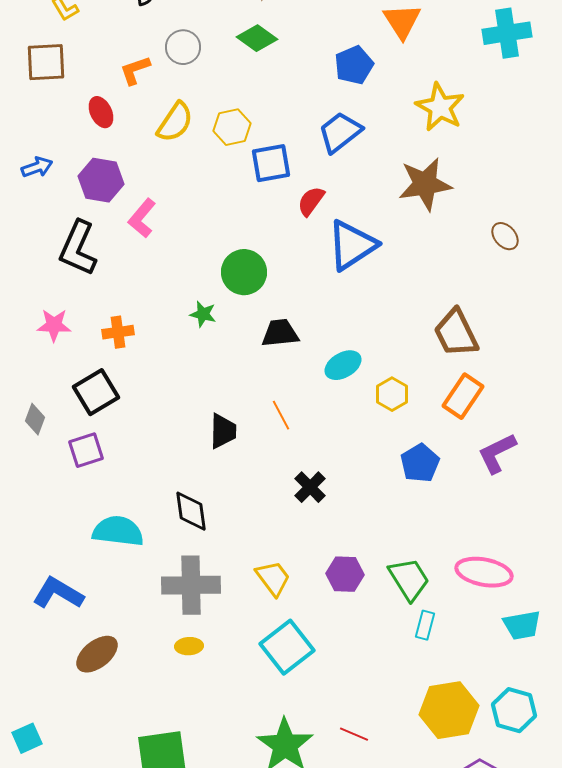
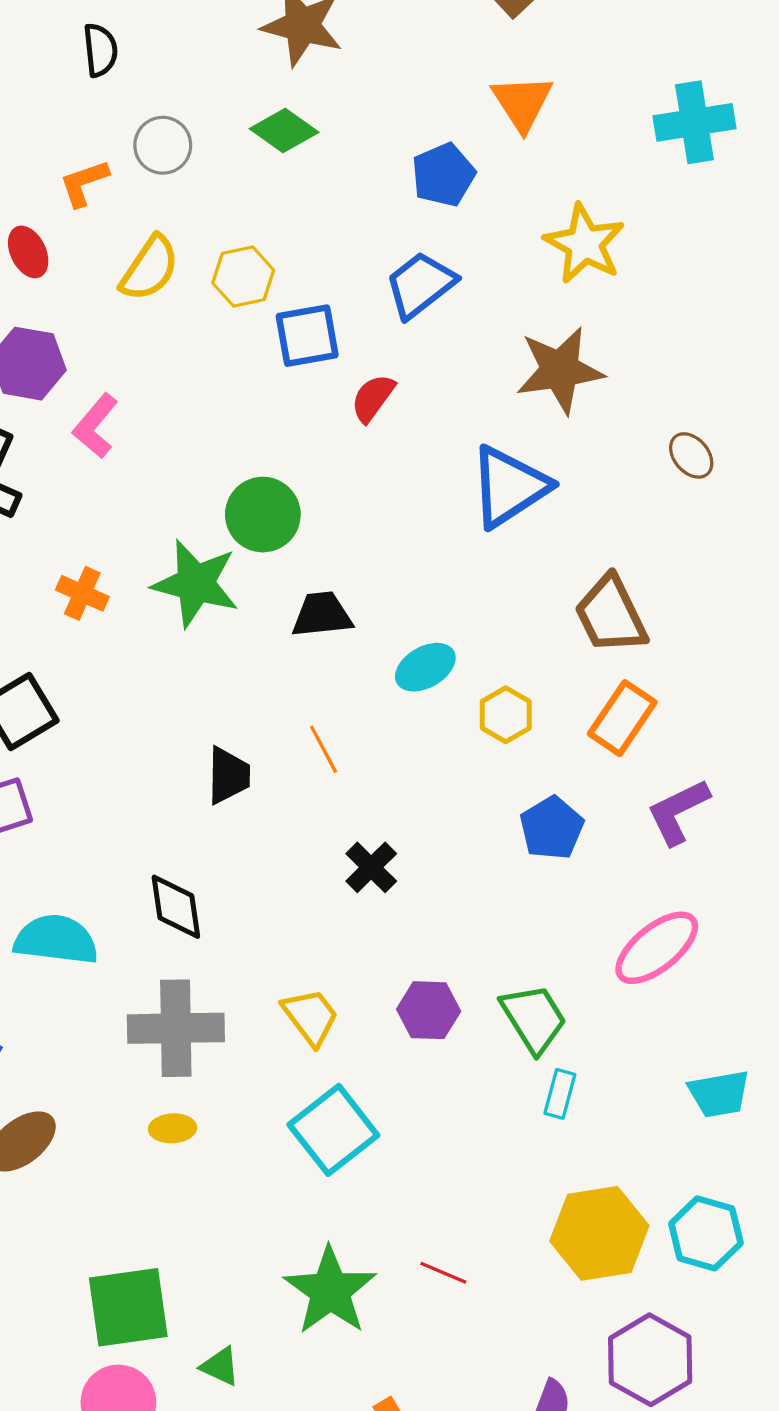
blue triangle: (352, 245) -> (509, 487), moved
green star: (203, 314) -> (196, 583), size x2.0
orange cross: (118, 332) -> (82, 593), moved, turned 32
pink ellipse: (484, 572) -> (657, 948), moved, turned -50

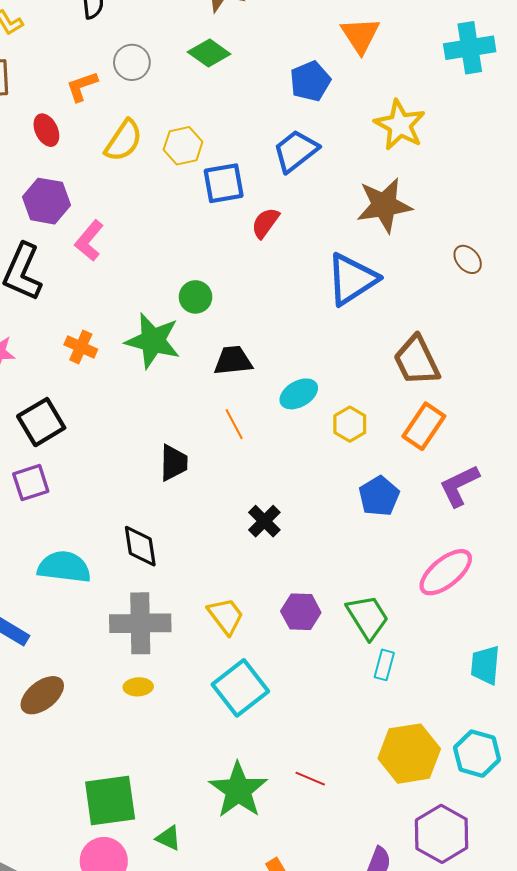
green circle: (263, 515) -> (196, 297), size x0.7
orange line: (324, 749) -> (234, 424), moved
cyan trapezoid: (719, 1094) -> (485, 665), turned 105

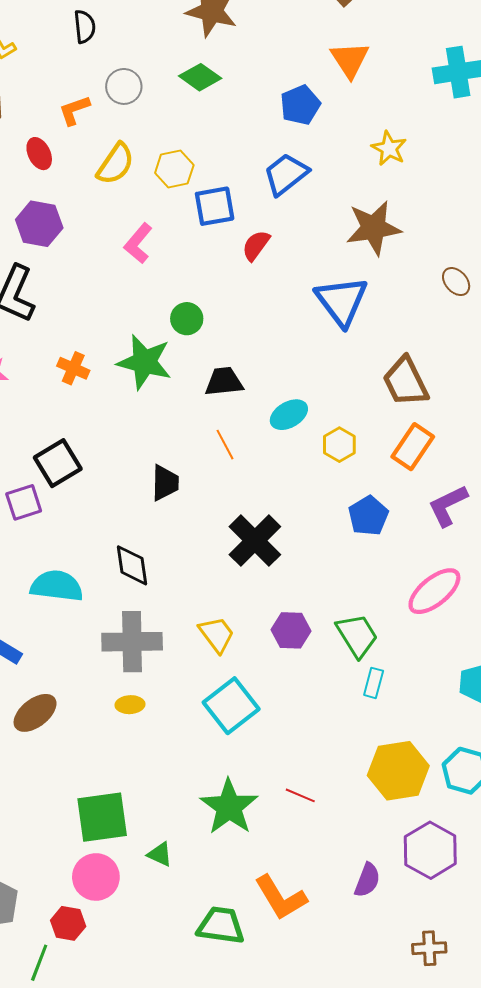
yellow star: (400, 125) -> (389, 148), size x0.7
pink L-shape: (89, 241) -> (138, 243), moved
blue triangle: (352, 279) -> (342, 301), turned -34
black square: (41, 422) -> (58, 463), moved
black cross: (264, 521) -> (255, 541), size x1.6

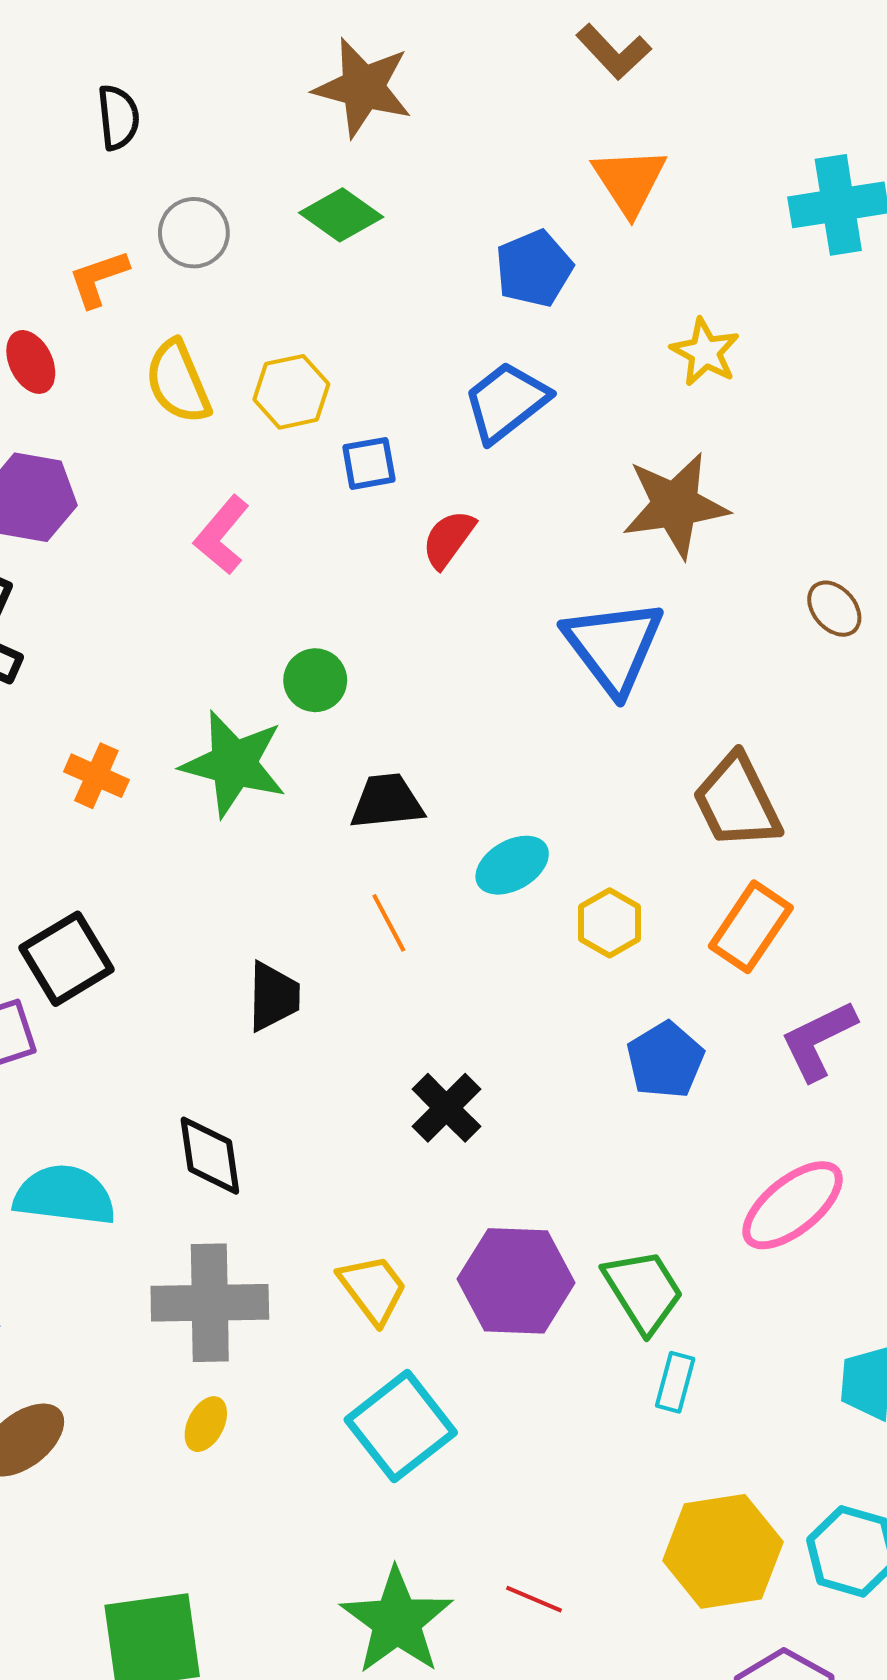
yellow semicircle: (116, 164) -> (178, 382), turned 123
blue square: (215, 206) -> (369, 463), size x0.7
black cross: (255, 541) -> (446, 1108), size x0.7
purple hexagon: (291, 630) -> (516, 1281), size x1.5
yellow ellipse: (130, 705) -> (206, 1424), turned -60

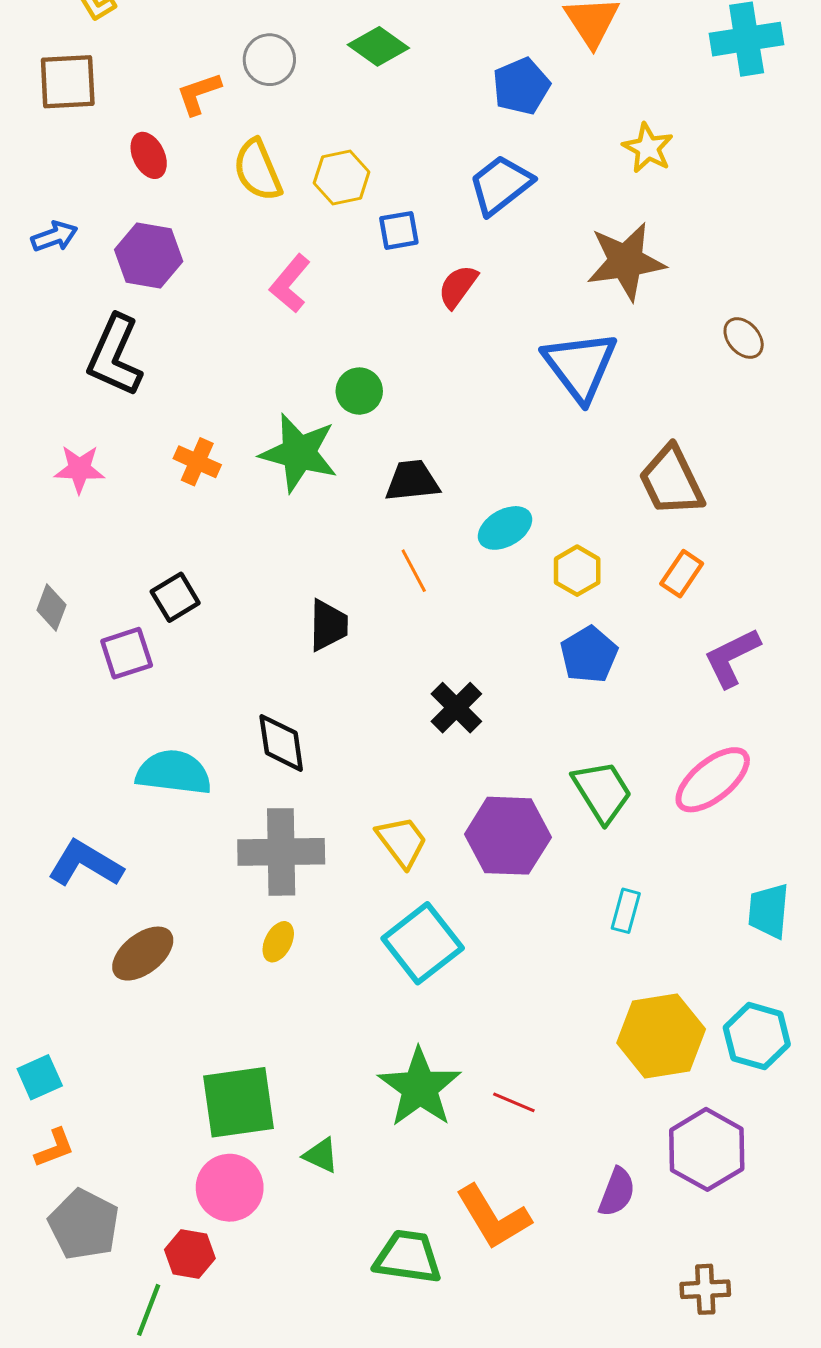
orange rectangle: (751, 927) -> (682, 574), size x0.7
black square: (67, 959) -> (175, 597), size x0.7
blue pentagon: (665, 1060) -> (589, 655), moved
green trapezoid: (643, 1291) -> (602, 792), moved
red line: (534, 1599) -> (514, 1102), moved

